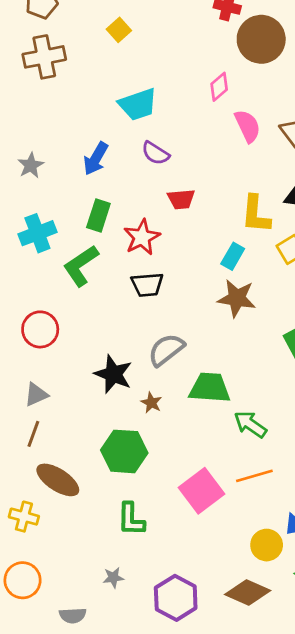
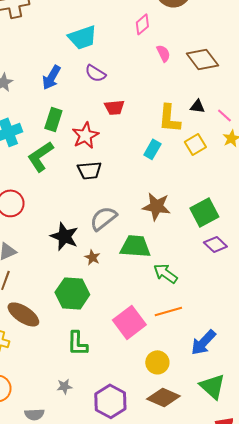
pink semicircle: (248, 126) -> (163, 53), size x0.7
brown star: (237, 298) -> (156, 206), moved
yellow circle: (267, 545) -> (157, 362), moved

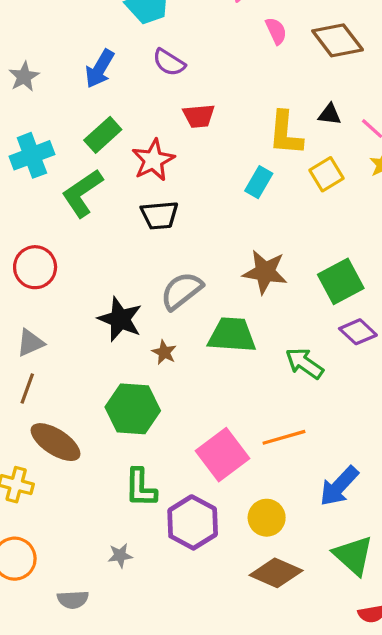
green rectangle: (53, 119) -> (103, 135), turned 30
green arrow: (165, 273) -> (304, 363), moved
purple hexagon: (110, 401) -> (193, 522), moved

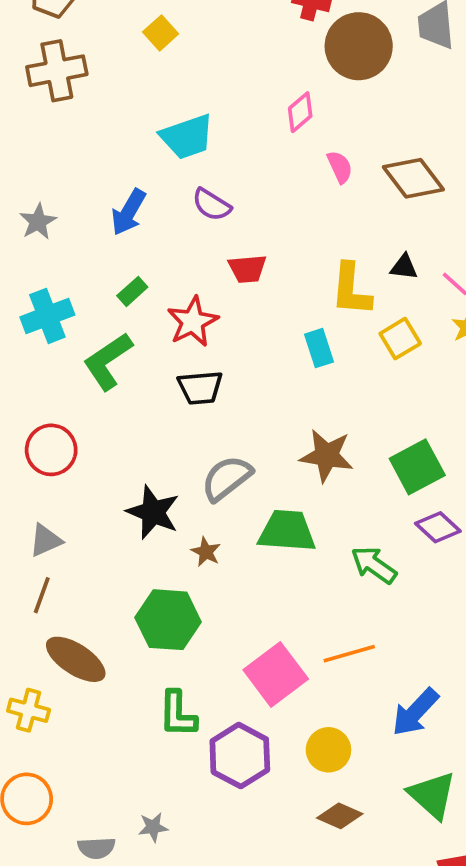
green rectangle: (103, 135) -> (132, 291), size x0.7
cyan rectangle: (259, 182) -> (319, 348), turned -48
gray star: (120, 555) -> (153, 827), moved
brown diamond: (276, 573) -> (340, 816), size x0.7

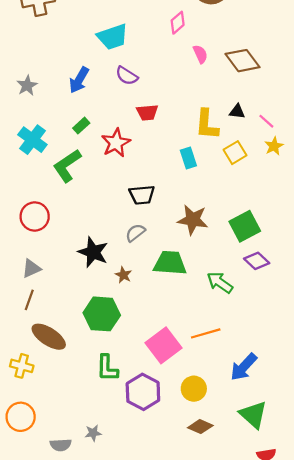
cyan cross: (47, 316) -> (32, 140), turned -32
black trapezoid: (200, 388) -> (142, 195), moved
gray semicircle: (227, 478) -> (135, 233), size x0.7

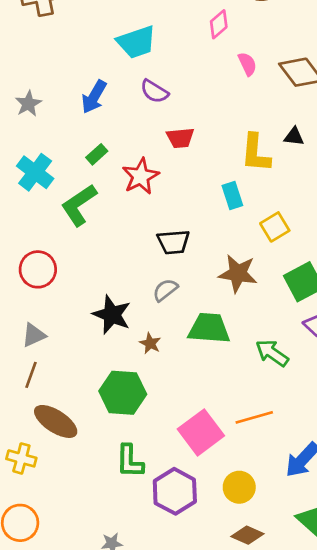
yellow square: (235, 153) -> (275, 227), moved

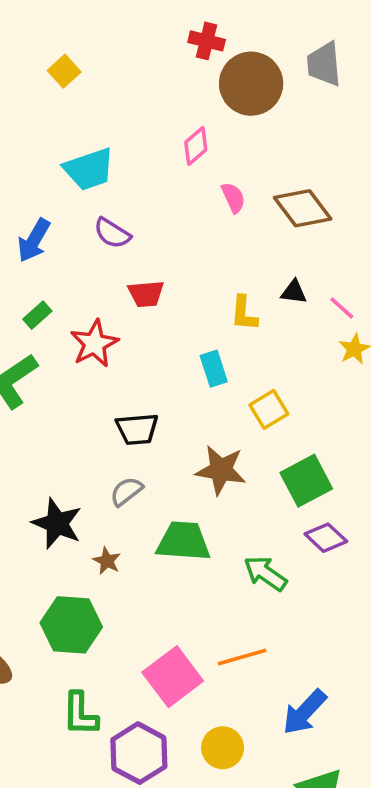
yellow L-shape: (256, 153) -> (244, 313), size x0.7

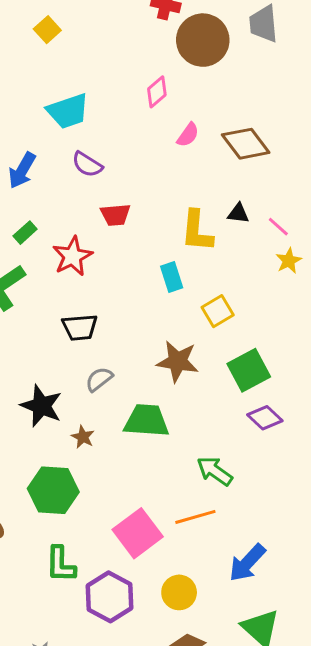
pink semicircle: (233, 198) -> (188, 135), turned 60
yellow L-shape: (244, 313) -> (197, 231), size x1.4
black trapezoid: (137, 429) -> (80, 327), moved
green arrow: (265, 573) -> (215, 471), moved

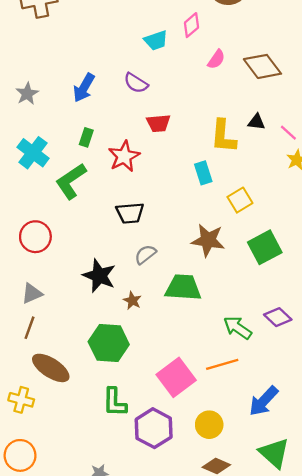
cyan trapezoid: (68, 111) -> (156, 40), moved, size x0.7
green rectangle: (25, 233) -> (86, 137), turned -30
purple diamond: (265, 418) -> (278, 317), moved

